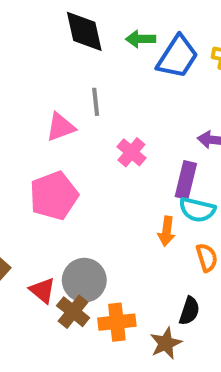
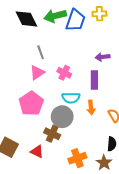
green arrow: (141, 39) -> (55, 16), size x1.5
pink triangle: (61, 127) -> (37, 72), moved
cyan semicircle: (197, 210) -> (71, 98), moved
gray circle: (84, 280) -> (62, 117), moved
brown cross: (73, 312) -> (52, 134), moved

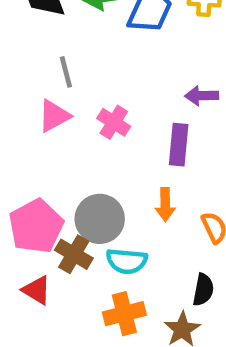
cyan semicircle: (71, 98) -> (127, 261), moved
pink pentagon: (31, 103) -> (36, 226), moved

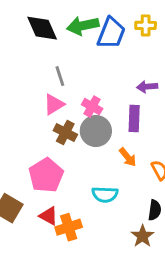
orange arrow: (165, 205) -> (128, 157), turned -36
gray circle: (100, 219) -> (96, 131), moved
brown cross: (74, 254) -> (65, 132), moved
orange cross: (124, 314) -> (69, 227), moved

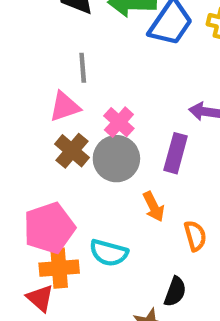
pink pentagon: (46, 175) -> (49, 228), moved
red triangle: (49, 216) -> (40, 298), moved
orange cross: (69, 227) -> (59, 268), moved

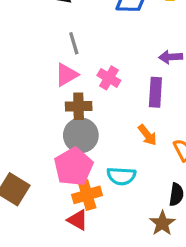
brown cross: (72, 151) -> (79, 106), turned -30
gray circle: (116, 159) -> (81, 135), moved

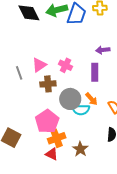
gray line: (74, 43) -> (19, 73), moved
gray circle: (81, 135) -> (70, 99), moved
cyan semicircle: (121, 176) -> (81, 110), moved
brown star: (162, 223) -> (80, 149), moved

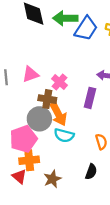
brown cross: (48, 84) -> (47, 99), moved
gray circle: (70, 99) -> (39, 119), moved
orange arrow: (91, 99) -> (58, 114), moved, size x1.5

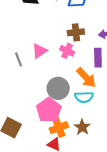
brown cross: (47, 99) -> (76, 32), moved
orange arrow: (58, 114) -> (86, 78), moved
brown star: (52, 179) -> (82, 127), moved

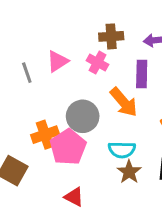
cyan semicircle: (84, 97) -> (122, 150), moved
brown star: (82, 127) -> (129, 172), moved
orange cross: (59, 128) -> (45, 135), moved

